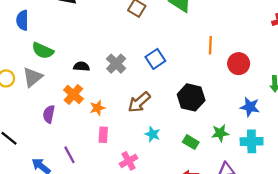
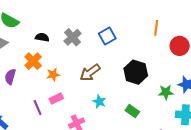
green star: (220, 133) -> (166, 92), moved
pink rectangle: (103, 135) -> (56, 98), turned 56
purple line: (69, 155) -> (38, 108), moved

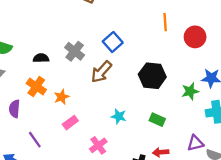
brown arrow: (90, 73) -> (101, 72), moved
purple line: (38, 108) -> (35, 140), moved

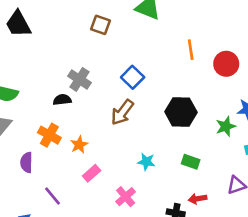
gray cross: (75, 51) -> (79, 79), moved
black semicircle: (41, 58) -> (62, 100), moved

